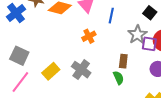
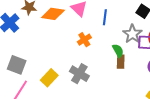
green semicircle: (118, 78) -> (118, 51), moved

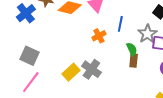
blue line: (105, 17) -> (120, 24), moved
yellow rectangle: (49, 78) -> (71, 72), moved

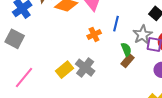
gray square: (30, 56) -> (15, 39), moved
brown rectangle: (134, 60) -> (128, 61), turned 32

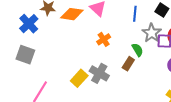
blue line: (116, 24) -> (135, 14), moved
brown rectangle: (128, 61) -> (128, 64), moved

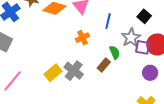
blue line: (135, 14) -> (108, 21), moved

